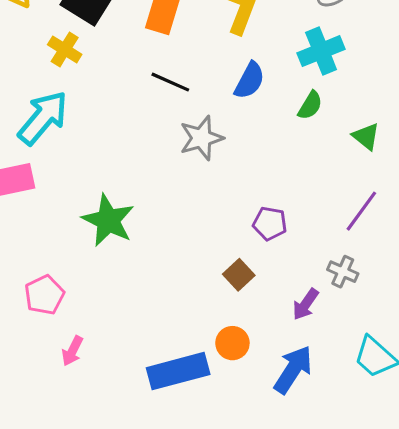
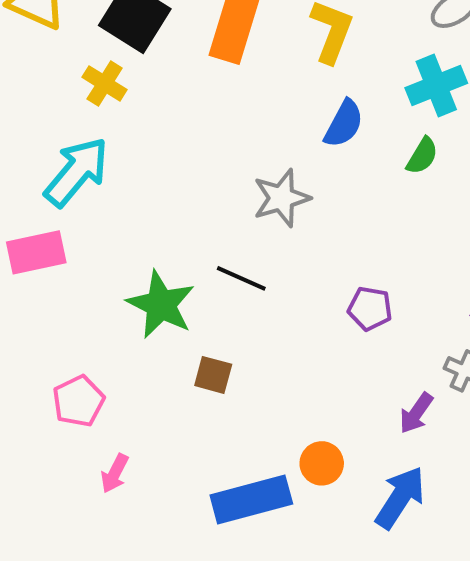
black line: (170, 82) -> (241, 278), moved
brown square: (239, 275) -> (213, 375), moved, turned -32

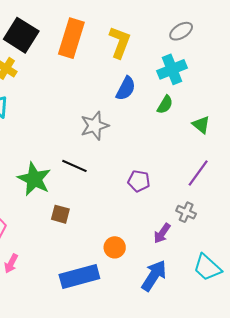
orange circle: (322, 463) -> (115, 247), moved

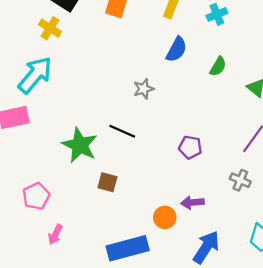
cyan cross: (172, 69) -> (217, 14), moved, size x0.7
gray star: (95, 126) -> (144, 89), size x0.7
purple arrow: (162, 233) -> (192, 203), moved, turned 50

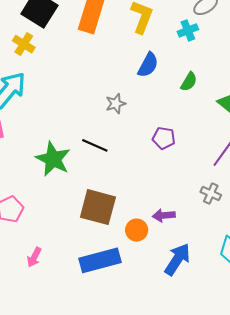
purple pentagon: (190, 147) -> (164, 138), moved
brown square: (107, 182) -> (98, 207), moved, size x1.8
pink arrow: (55, 234) -> (34, 257), moved

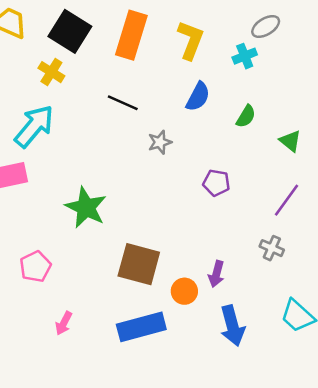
black line: (95, 145) -> (123, 103), moved
purple arrow: (164, 215) -> (216, 274), turned -70
blue arrow: (177, 259) -> (232, 326), turned 132

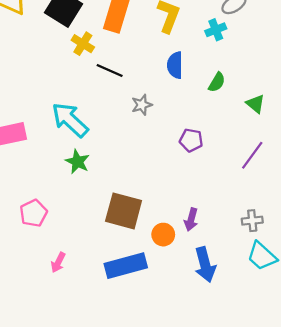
yellow cross: (51, 72) -> (83, 44), moved
blue semicircle: (198, 97) -> (175, 65), turned 152
cyan arrow: (34, 126) -> (70, 120), moved, turned -87
green star: (86, 207) -> (77, 162), size x0.7
gray cross: (272, 248) -> (252, 221), moved, turned -30

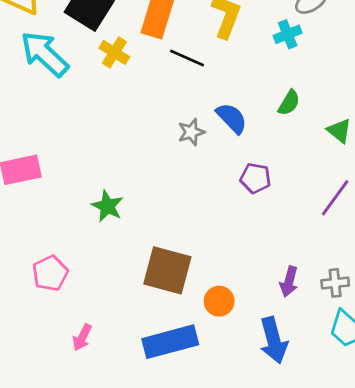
blue semicircle: (175, 65) -> (232, 118), moved, turned 136
black line: (110, 71) -> (187, 58), moved
cyan arrow: (70, 120) -> (44, 54), moved
purple arrow: (191, 220) -> (289, 282), moved

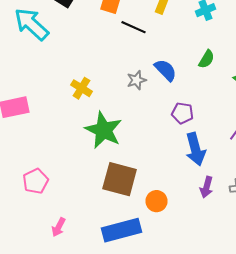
yellow cross: (114, 52) -> (82, 88), moved
green star: (107, 206) -> (104, 130), moved, size x1.6
blue arrow: (274, 340) -> (196, 149), moved

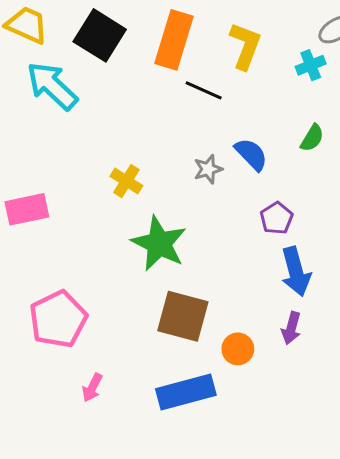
purple pentagon: (182, 113) -> (276, 218), turned 30
pink pentagon: (36, 181) -> (58, 319), size x1.5
purple arrow: (206, 187) -> (291, 328), moved

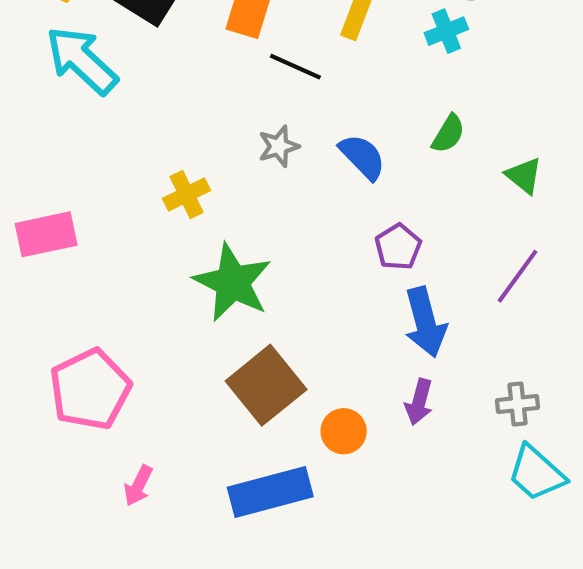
gray star: (208, 169) -> (279, 146), moved
yellow cross: (126, 181) -> (186, 194), turned 32
brown square: (183, 316) -> (266, 385), turned 36

